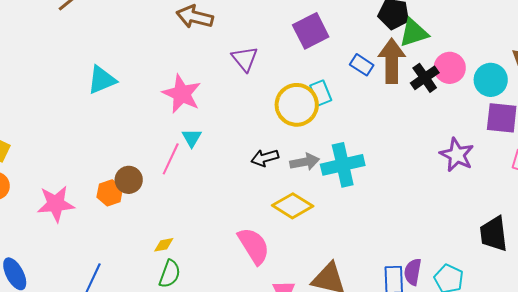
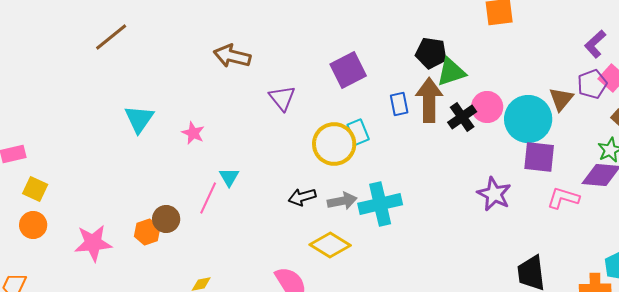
blue rectangle: (362, 65) -> (399, 104), turned 45
cyan triangle: (102, 80) -> (139, 119), turned -32
cyan circle: (491, 80) -> (528, 119), size x1.4
pink star: (182, 94) -> (193, 133), moved, size x0.6

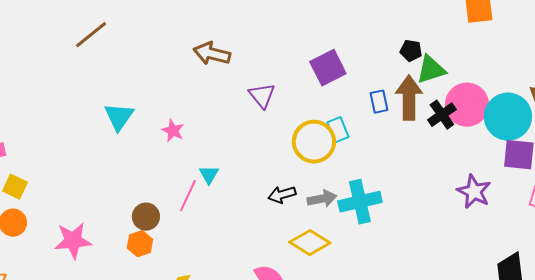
black pentagon: (431, 53) -> (411, 51), size x0.7
pink circle: (487, 107) -> (467, 105), size x1.4
orange hexagon: (147, 232) -> (140, 244), moved

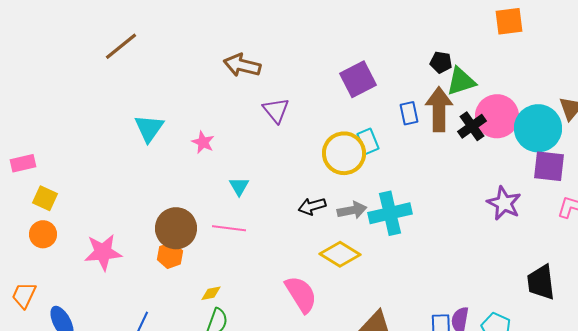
purple triangle: (262, 96) -> (276, 110), moved
pink line: (188, 196) -> (229, 228), moved, turned 72
brown circle: (146, 217) -> (176, 228), size x1.5

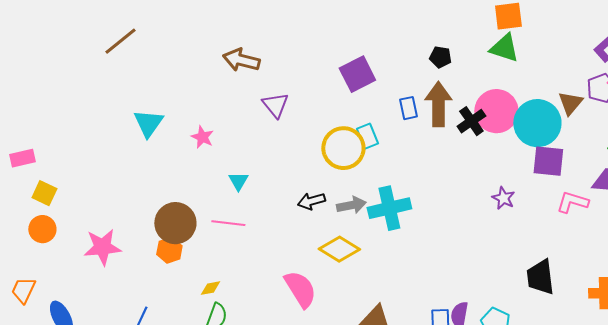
green triangle: (461, 81) -> (504, 48), moved, turned 36
purple star: (504, 203) -> (503, 198), size x0.7

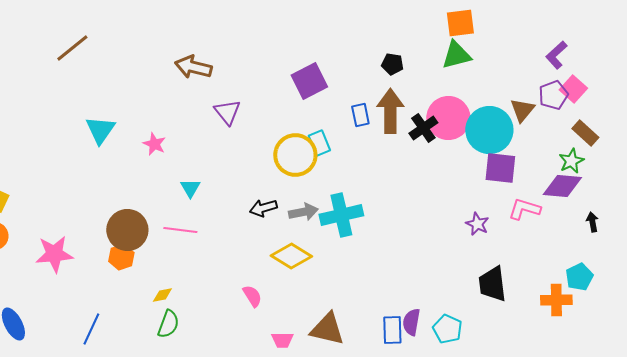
green triangle: (504, 48) -> (456, 55), turned -32
purple star: (503, 198) -> (477, 224), moved
pink semicircle: (300, 289) -> (252, 296), size x0.6

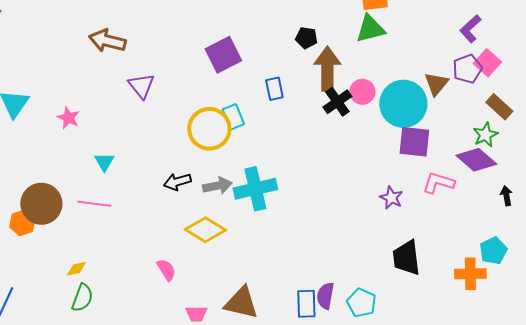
brown arrow: (390, 111) -> (327, 69), moved
pink circle: (448, 118) -> (362, 92), size x0.6
purple diamond: (562, 186) -> (476, 160), turned 36
orange hexagon: (121, 257) -> (22, 223), moved

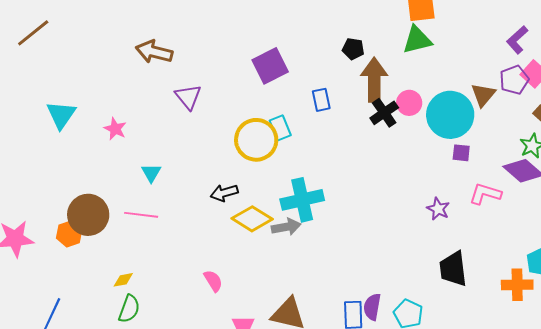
purple square: (414, 142) -> (461, 153), size x0.6
gray arrow: (217, 186) -> (286, 227), moved
yellow diamond: (205, 230) -> (252, 219), moved

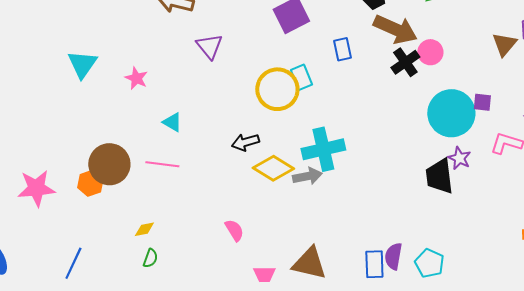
brown arrow: (374, 80) -> (395, 29), turned 114
cyan circle: (450, 115) -> (451, 113), moved
cyan triangle: (151, 173) -> (172, 122), turned -30
black trapezoid: (453, 269) -> (439, 176), moved
green semicircle: (129, 309) -> (150, 258), size x0.7

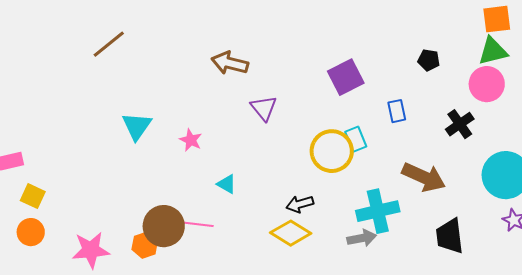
brown arrow: (395, 29) -> (424, 177), moved
pink circle: (430, 52) -> (487, 84), moved, size x1.4
pink line: (162, 164) -> (197, 224), moved
yellow diamond: (273, 168) -> (291, 233), moved
black trapezoid: (439, 176) -> (450, 236), moved

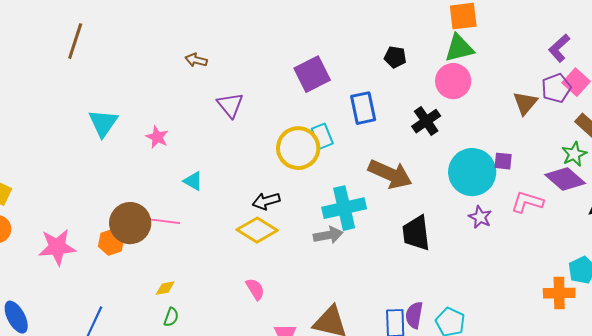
brown line: (109, 44) -> (75, 41), turned -33
brown arrow: (230, 63) -> (196, 60), size x0.6
blue rectangle: (397, 111) -> (363, 108), size x1.4

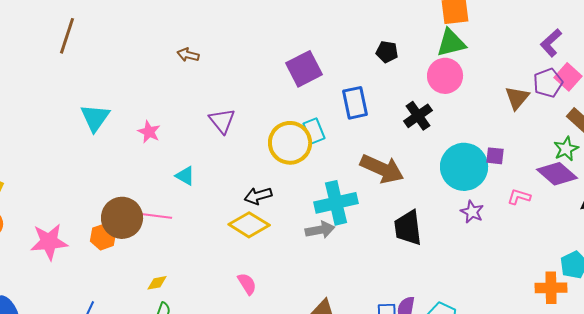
purple triangle: (230, 105) -> (222, 121), moved
pink L-shape: (527, 202) -> (519, 197), size x0.7

